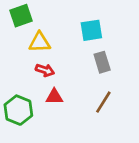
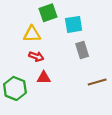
green square: (21, 16) -> (48, 13), moved
brown line: (103, 102) -> (97, 82), moved, turned 42

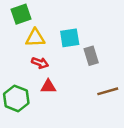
green square: (48, 13) -> (21, 14), moved
cyan square: (74, 24) -> (70, 38), moved

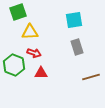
cyan square: (70, 38) -> (74, 20), moved
green hexagon: (16, 98) -> (14, 65), moved

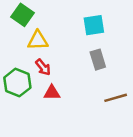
green square: (18, 12) -> (22, 15), turned -36
red arrow: (34, 53) -> (43, 67), turned 32

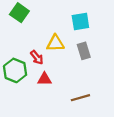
yellow triangle: (38, 40) -> (55, 43), moved
brown line: (116, 98) -> (80, 98), moved

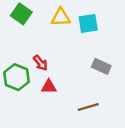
yellow triangle: (55, 43) -> (61, 17), moved
gray rectangle: (84, 51) -> (101, 66), moved, turned -49

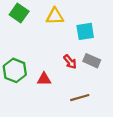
cyan square: (88, 23) -> (85, 31), moved
red arrow: (40, 63) -> (70, 62), moved

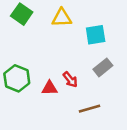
gray rectangle: (92, 61) -> (103, 67), turned -63
red arrow: (70, 62) -> (70, 80), moved

